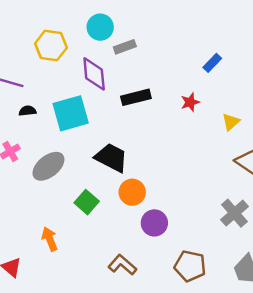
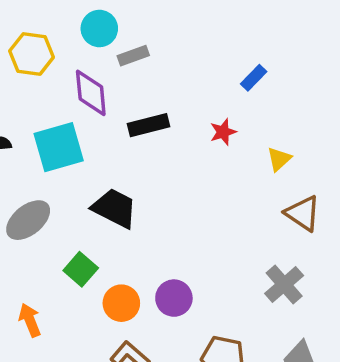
orange circle: (132, 192) -> (121, 303), moved

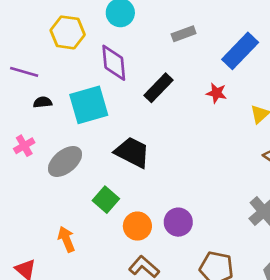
gray rectangle: (133, 56) -> (184, 34), moved
blue rectangle: (254, 78) -> (240, 51), size x1.8
black rectangle: (148, 125) -> (158, 88), turned -32
red star: (223, 132) -> (216, 93), turned 30

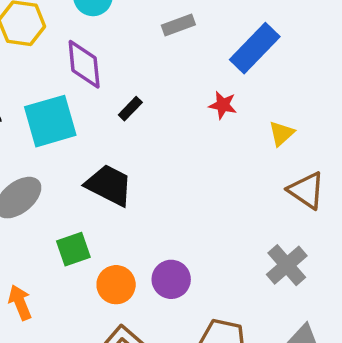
black rectangle: (158, 88) -> (130, 109), moved, size x0.6
green square: (106, 200) -> (73, 249), turned 30

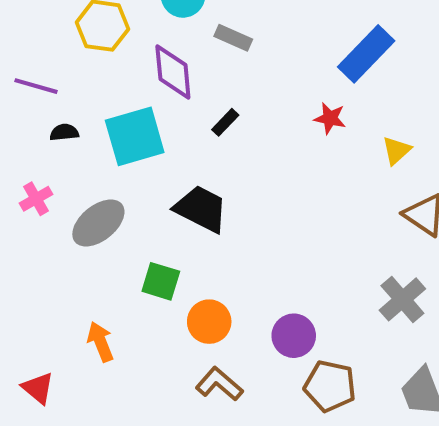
gray rectangle: (178, 25) -> (233, 38), moved, turned 44
green square: (73, 249) -> (161, 281), turned 36
purple circle: (171, 279) -> (294, 336), moved

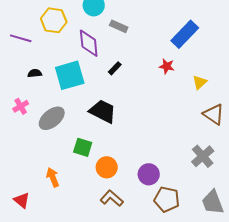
purple line: (36, 86) -> (21, 38), moved

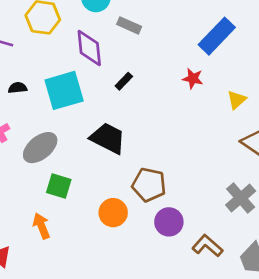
green square: (83, 147) -> (59, 186), moved
brown L-shape: (112, 198) -> (207, 246), moved
brown pentagon: (167, 199) -> (149, 185), moved

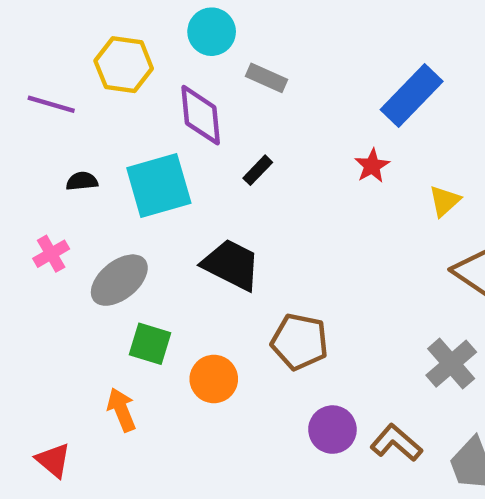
red star: (193, 79) -> (372, 166), turned 30
orange circle: (113, 213) -> (214, 379), moved
purple circle: (169, 222) -> (332, 430), moved

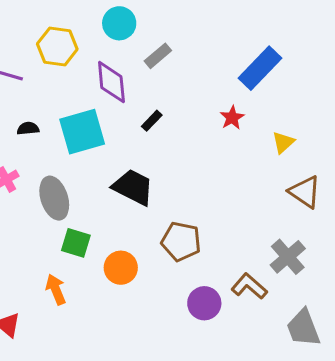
gray rectangle: (267, 78) -> (158, 56), turned -64
gray ellipse: (119, 280) -> (54, 198), turned -69
brown L-shape: (396, 443) -> (249, 286), moved

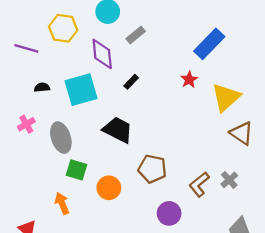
yellow triangle: (283, 142) -> (226, 97), size x1.8
gray cross: (288, 257) -> (229, 180), size x0.7
brown L-shape: (249, 286) -> (199, 184), moved, turned -80

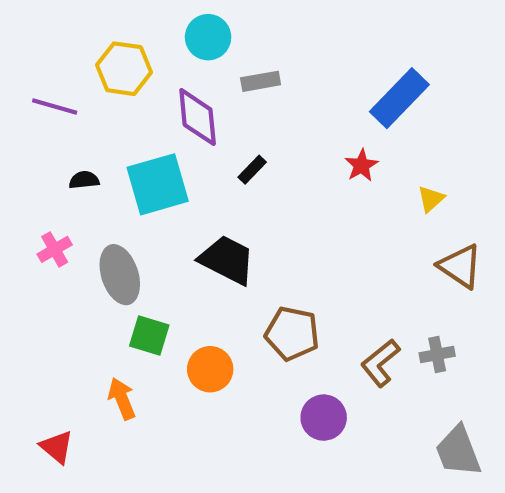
gray rectangle: (136, 35) -> (261, 81), turned 30
yellow triangle: (226, 97) -> (431, 199), size x0.5
gray cross: (229, 180) -> (437, 355), turned 30

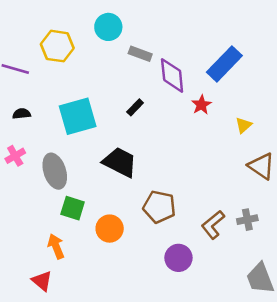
gray rectangle: (261, 81) -> (140, 54), turned 30
purple diamond: (198, 117) -> (172, 75), moved
black semicircle: (84, 180) -> (22, 114), moved
red triangle: (57, 447) -> (42, 281), moved

